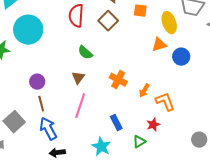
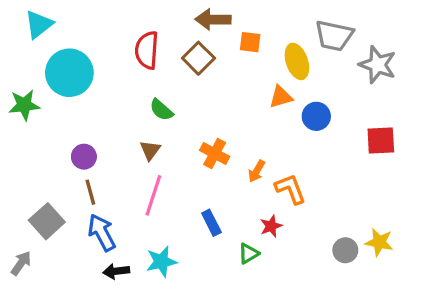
cyan star: (101, 147) -> (161, 262), moved, turned 30

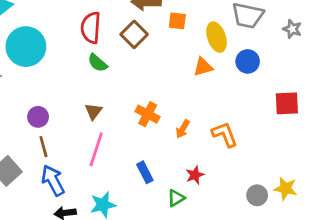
gray star: (378, 65) -> (292, 29), moved, size x0.6
green semicircle: (161, 110) -> (98, 63), moved
blue circle: (316, 116) -> (248, 61), moved
orange L-shape: (290, 189) -> (225, 134), moved

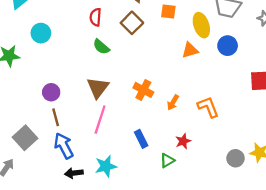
red semicircle: (91, 28) -> (96, 17), size x0.7
cyan circle: (26, 47) -> (41, 33), size x0.6
brown triangle: (93, 111) -> (98, 88), size x1.5

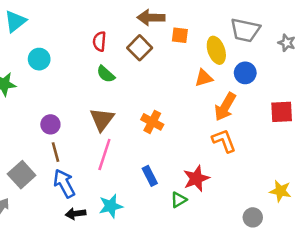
orange arrow: (173, 102) -> (225, 107), moved, size x1.6
red star: (183, 141) -> (196, 178), size x1.5
gray circle: (235, 158) -> (253, 217), moved

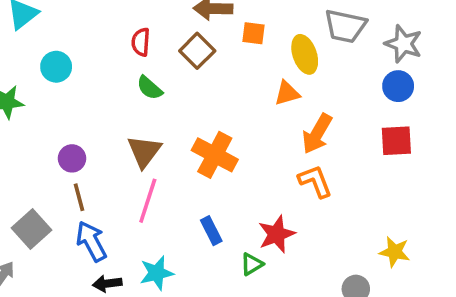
gray star: (287, 43) -> (403, 44), size x1.5
blue circle: (245, 73) -> (398, 86), moved
orange cross: (152, 122) -> (215, 155), size x1.4

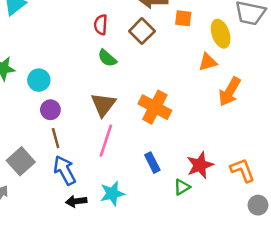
cyan circle: (56, 67) -> (39, 80), moved
orange L-shape: (315, 181) -> (243, 170), moved

